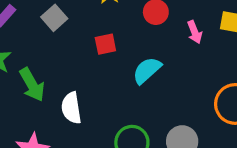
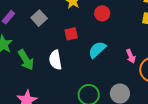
pink arrow: (195, 32) -> (131, 56), moved
white semicircle: (71, 108) -> (55, 60), moved

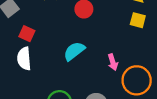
red square: (71, 34) -> (27, 34), moved, turned 32

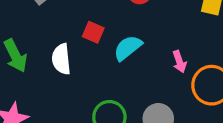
red square: (27, 34) -> (93, 32), moved

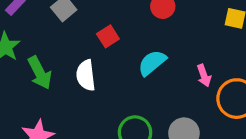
red square: (93, 32) -> (108, 36), moved, turned 35

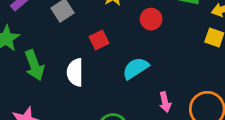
pink arrow: (204, 76) -> (165, 102), moved

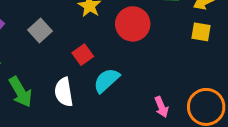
red circle: (151, 19) -> (133, 24), size x1.5
cyan semicircle: (136, 68) -> (106, 80), moved

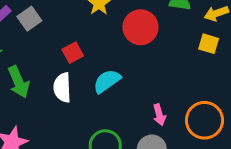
gray square: (40, 31) -> (29, 19), moved
red square: (83, 55) -> (73, 53), moved

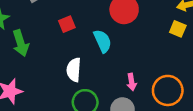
cyan semicircle: (107, 81) -> (103, 41), moved, turned 95
white semicircle: (62, 88) -> (74, 70), moved

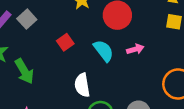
pink arrow: (132, 82) -> (135, 49), moved, turned -84

